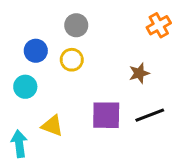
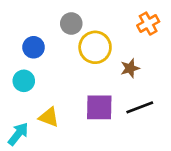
yellow circle: (72, 60) -> (95, 47), moved, size x1.5
cyan arrow: (19, 144) -> (18, 134), turned 45

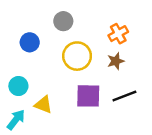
orange cross: (148, 24) -> (118, 34), moved
yellow circle: (95, 47) -> (77, 56), moved
cyan circle: (24, 81) -> (18, 86), moved

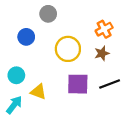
gray circle: (63, 21) -> (48, 14), moved

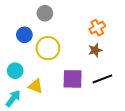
yellow circle: (68, 49) -> (48, 48), moved

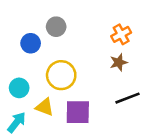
gray circle: (45, 13) -> (56, 27), moved
yellow circle: (48, 48) -> (61, 75), moved
purple square: (73, 79) -> (78, 112), moved

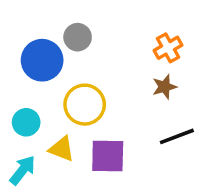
blue circle: (31, 43) -> (42, 60), size x1.5

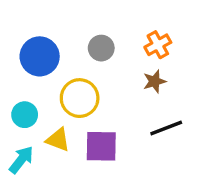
gray circle: (78, 37) -> (101, 48), moved

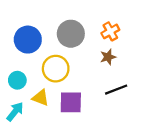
gray circle: (101, 48) -> (71, 34), size x1.5

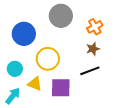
gray circle: (71, 34) -> (61, 16), moved
black line: (116, 90) -> (90, 71), moved

